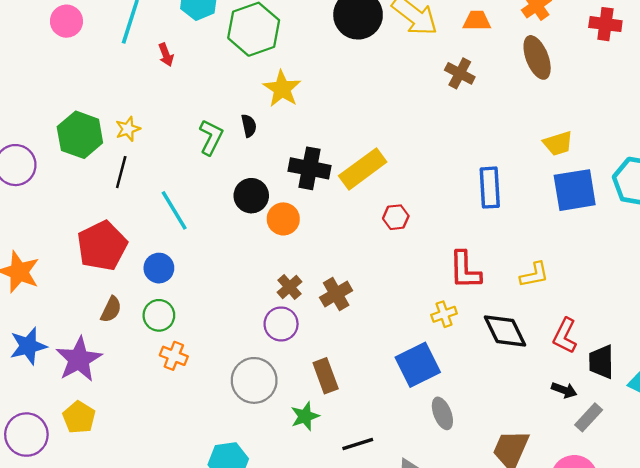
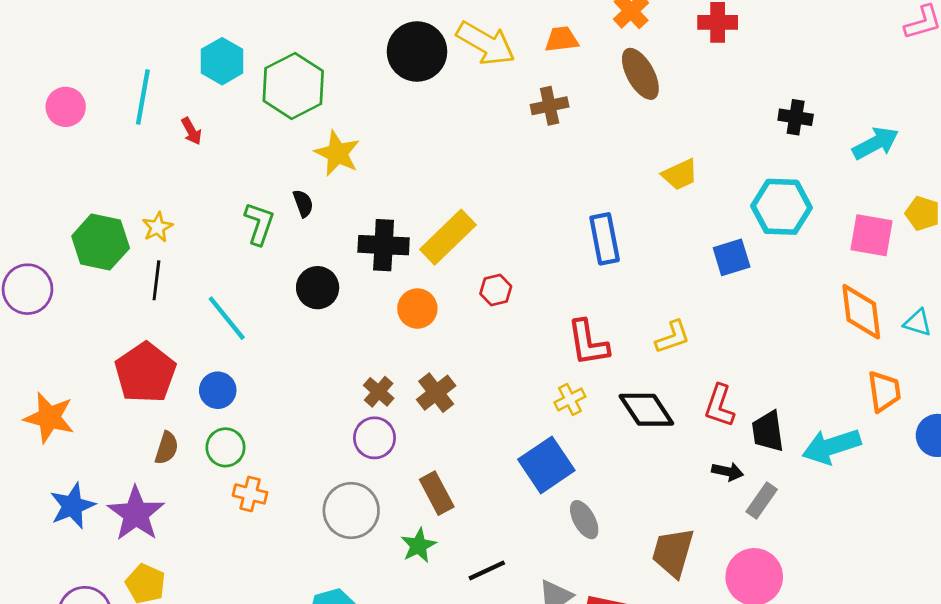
brown cross: (460, 73) -> (550, 106), turned -32
blue square: (575, 190) -> (732, 257), moved, size x0.7
orange circle: (283, 219) -> (417, 309), moved

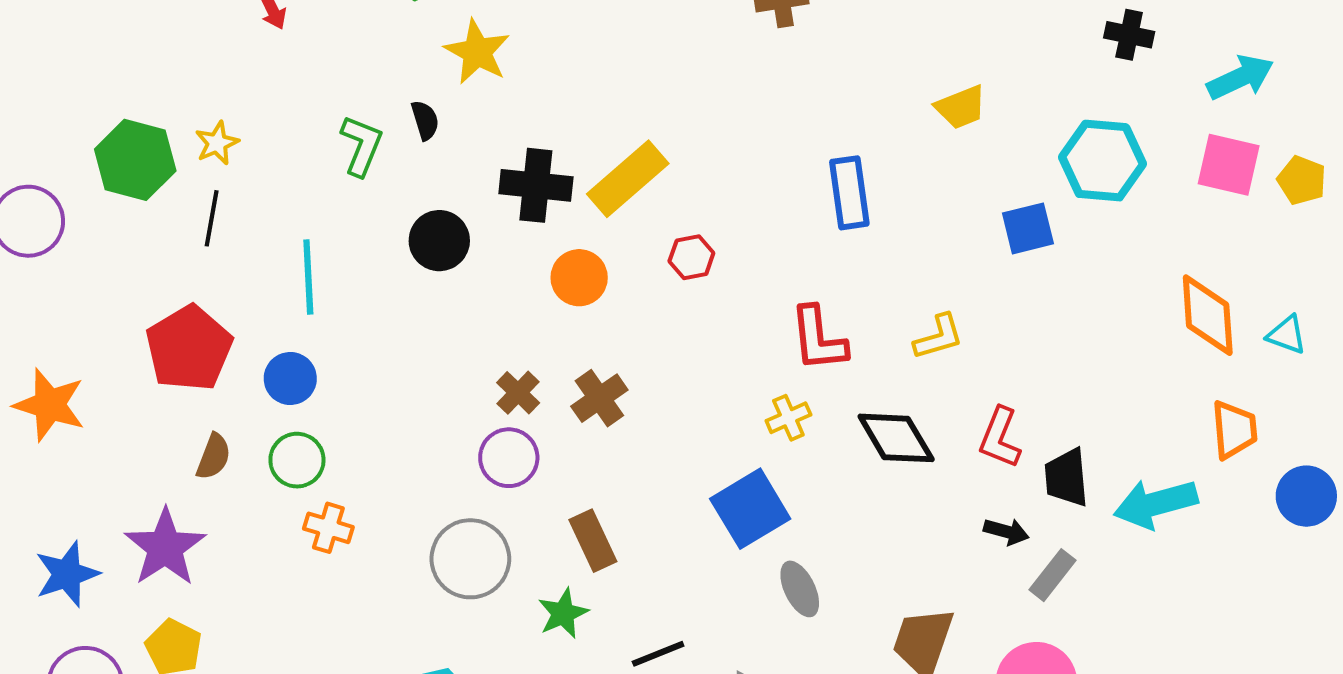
pink square: (872, 235) -> (1229, 165), moved
cyan line: (227, 318) -> (308, 277), turned 33
blue star: (72, 506) -> (67, 574), moved

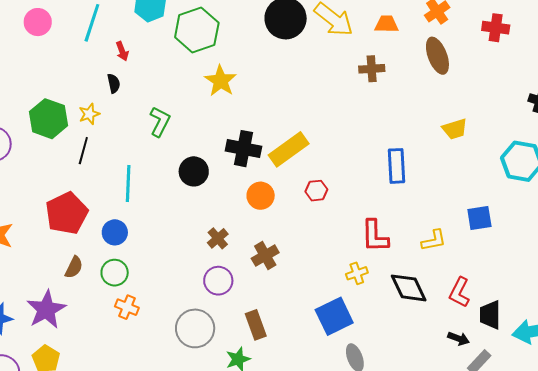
black semicircle: (425, 120) -> (114, 83), moved
blue square: (1028, 228) -> (479, 218), moved
brown cross: (518, 393) -> (218, 238), moved

